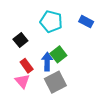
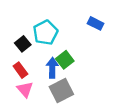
cyan pentagon: (51, 22) -> (45, 33), moved, turned 30
red rectangle: (27, 66) -> (20, 70), moved

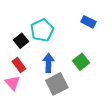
green square: (65, 60) -> (81, 62), moved
pink triangle: (25, 89) -> (13, 83), moved

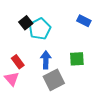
black square: (21, 41) -> (26, 23), moved
green square: (81, 62) -> (77, 59), turned 35

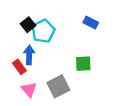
blue arrow: (46, 60) -> (29, 55), moved
pink triangle: (12, 79) -> (29, 90), moved

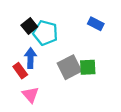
cyan pentagon: (43, 31) -> (45, 33), turned -30
gray square: (58, 86) -> (69, 67), moved

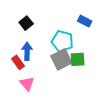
cyan pentagon: (45, 33) -> (62, 41), moved

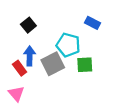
gray square: (61, 59) -> (53, 64), moved
pink triangle: (27, 84) -> (16, 94), moved

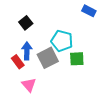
blue rectangle: (93, 23) -> (89, 11), moved
pink triangle: (16, 94) -> (29, 85), moved

